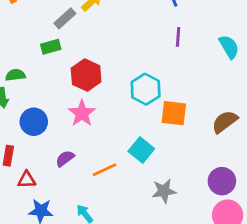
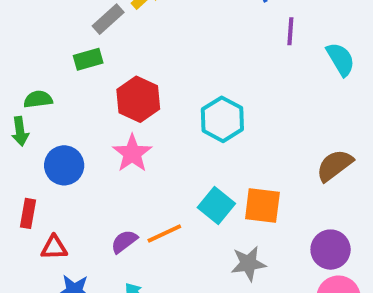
purple line: (178, 37) -> (290, 31), moved
orange square: (174, 113) -> (262, 205), moved
purple semicircle: (65, 158) -> (124, 242), moved

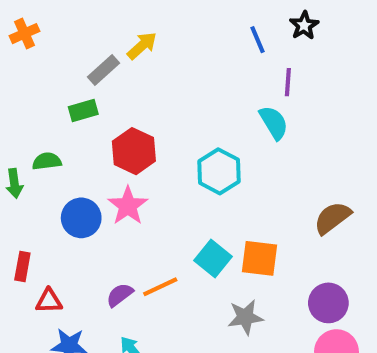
cyan semicircle: (341, 59) -> (274, 123), moved
green semicircle: (38, 99) -> (47, 161), moved
blue circle: (64, 165) -> (81, 218), moved

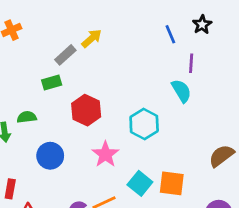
pink star: (128, 206) -> (105, 154), moved

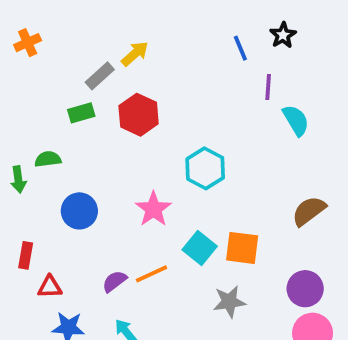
cyan semicircle: (181, 91) -> (296, 120), moved
red hexagon: (86, 110) -> (139, 115), moved

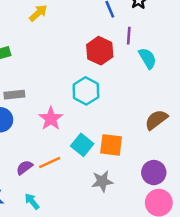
gray rectangle: (100, 76) -> (14, 95), moved, turned 36
red hexagon: (139, 115) -> (100, 51), moved

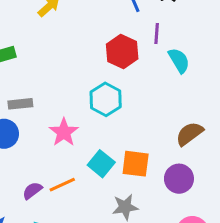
purple circle: (154, 173) -> (179, 179), moved

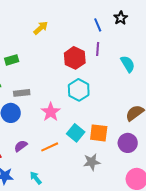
purple line: (157, 34) -> (98, 49), moved
red hexagon: (122, 51) -> (75, 58), moved
purple semicircle: (32, 191) -> (21, 146), moved

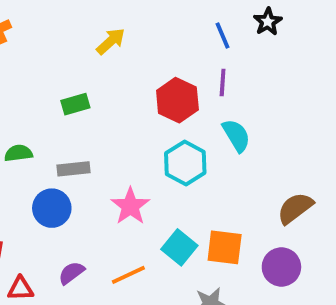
green rectangle: (12, 60) -> (75, 104), moved
cyan semicircle: (128, 64) -> (236, 136), moved

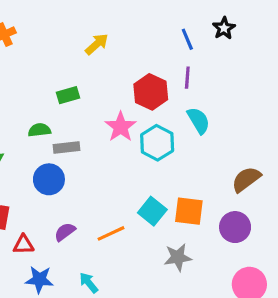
green semicircle: (18, 153) -> (39, 130), moved
pink star: (130, 206) -> (121, 127), moved

